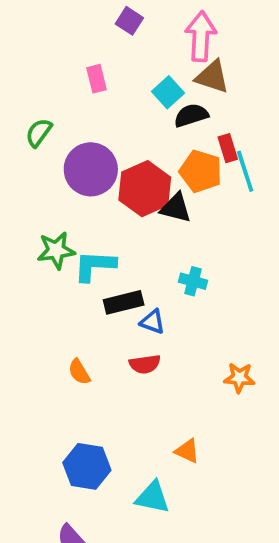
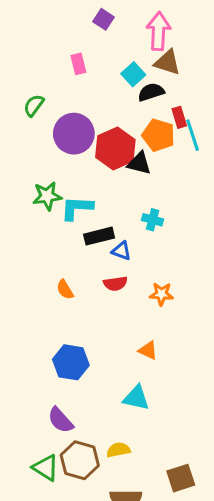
orange star: (239, 378) -> (161, 294), moved
cyan triangle: (153, 497) -> (136, 398), moved

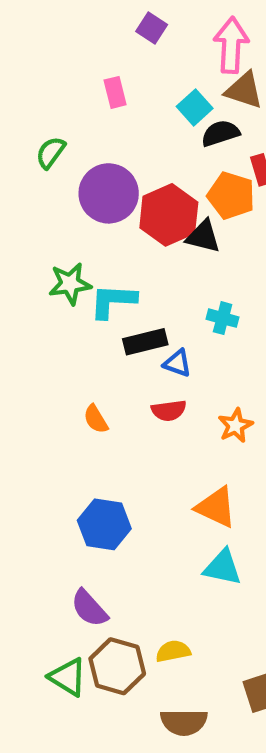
orange star: (161, 294) -> (235, 426), turned -30
orange triangle: (148, 350) -> (216, 507), size x1.5
cyan triangle: (136, 398) -> (223, 567), moved

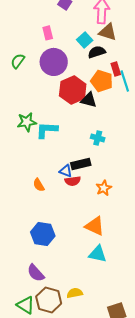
purple circle: (109, 193) -> (54, 62), moved
black rectangle: (145, 342) -> (81, 164), moved
blue triangle: (177, 363) -> (66, 171), moved

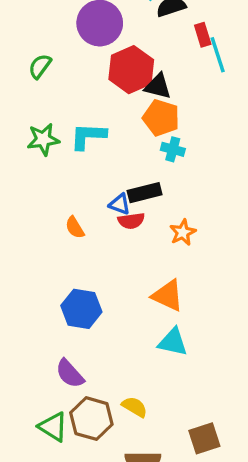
green semicircle: (18, 61) -> (40, 66), moved
orange pentagon: (102, 81) -> (161, 118), moved
green star: (27, 122) -> (43, 139), moved
yellow semicircle: (75, 293) -> (135, 407), turned 42

